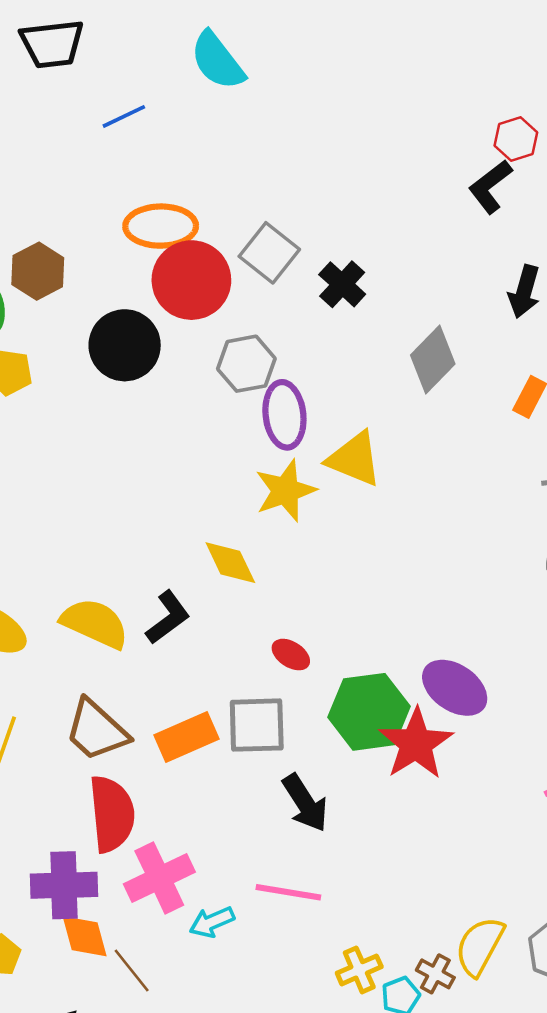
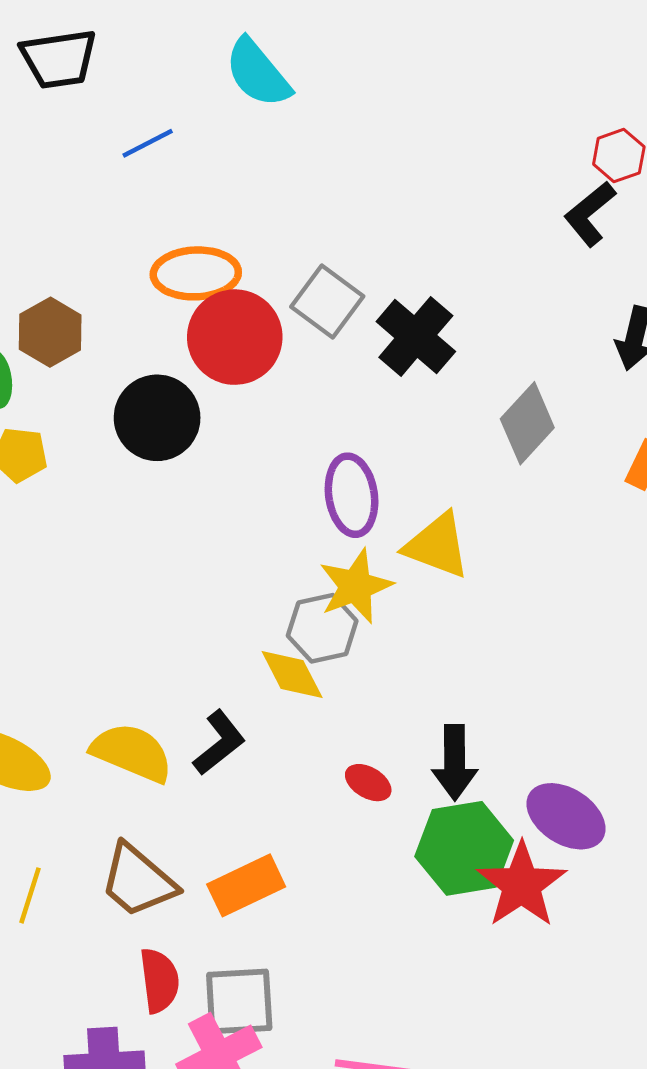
black cross: (342, 284) -> (416, 336), size x1.4
gray hexagon: (246, 364) -> (322, 628), moved
gray square: (257, 725) -> (239, 1001), moved
black arrow: (305, 803) -> (455, 762), moved, turned 34
red semicircle: (112, 814) -> (159, 980), size x0.7

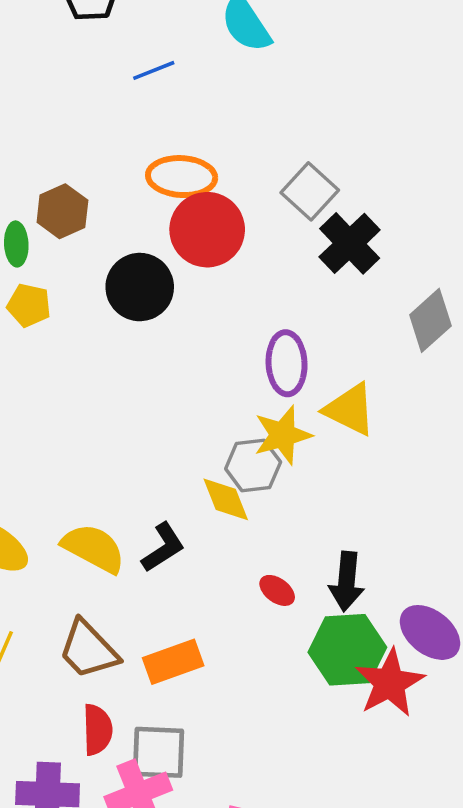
gray square: (327, 301) -> (310, 191), moved

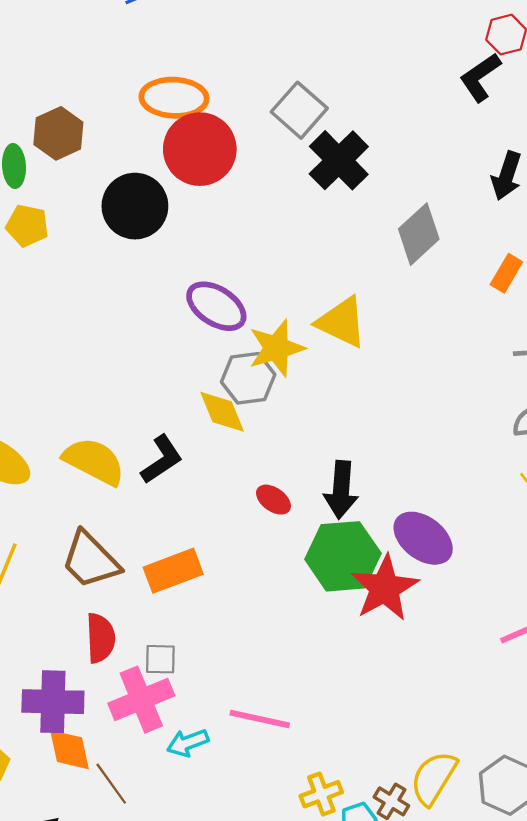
purple ellipse: (287, 363) -> (216, 306), moved, turned -54
gray square: (158, 752) -> (160, 659), size x0.6

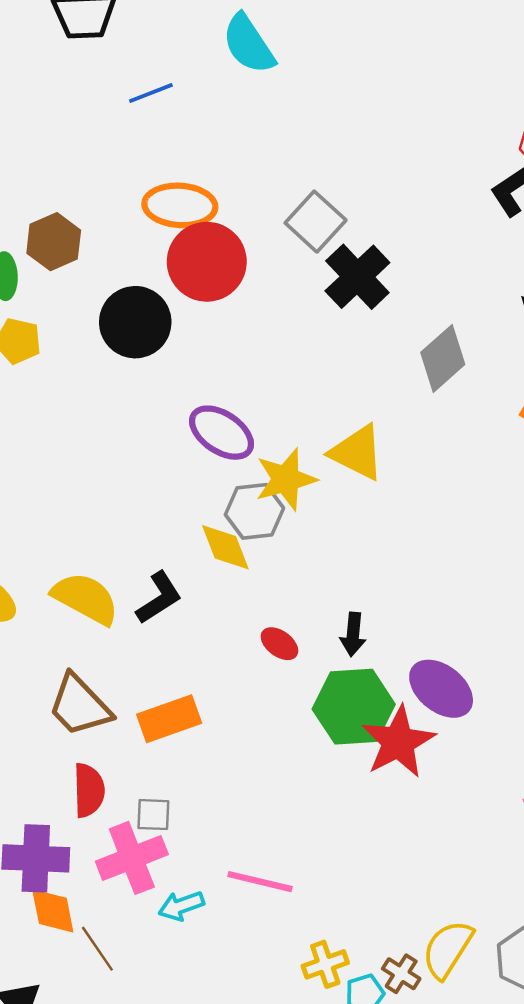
black arrow: (341, 490) -> (353, 634), size x0.7

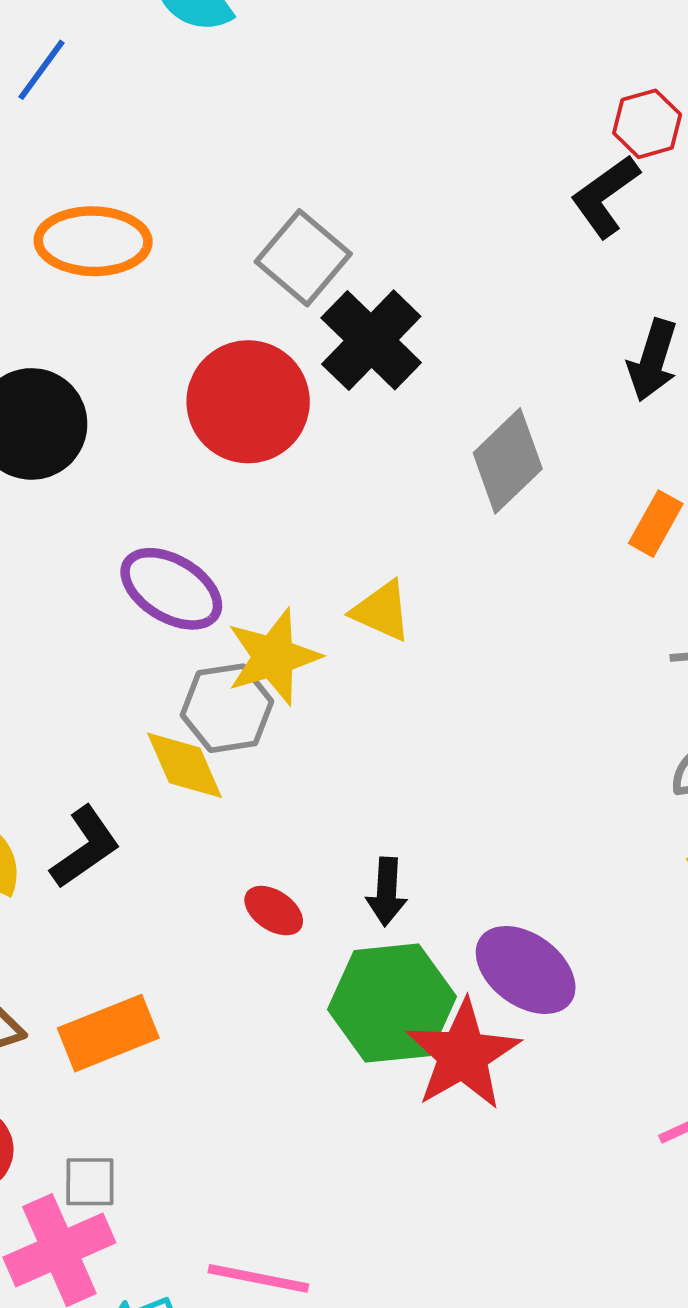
blue line: (151, 93) -> (42, 70), turned -30
red circle: (207, 262) -> (248, 402), moved
yellow triangle: (357, 452) -> (382, 611), size x0.7

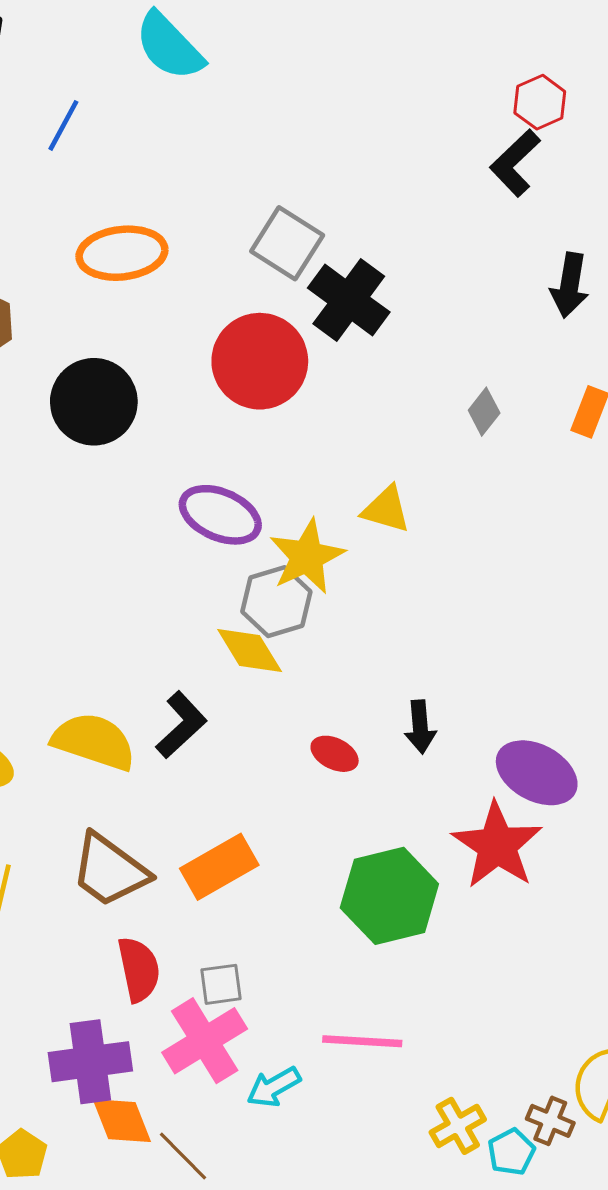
gray diamond: (508, 461) -> (484, 412), moved, size x0.6
green hexagon: (392, 1003) -> (389, 896), moved

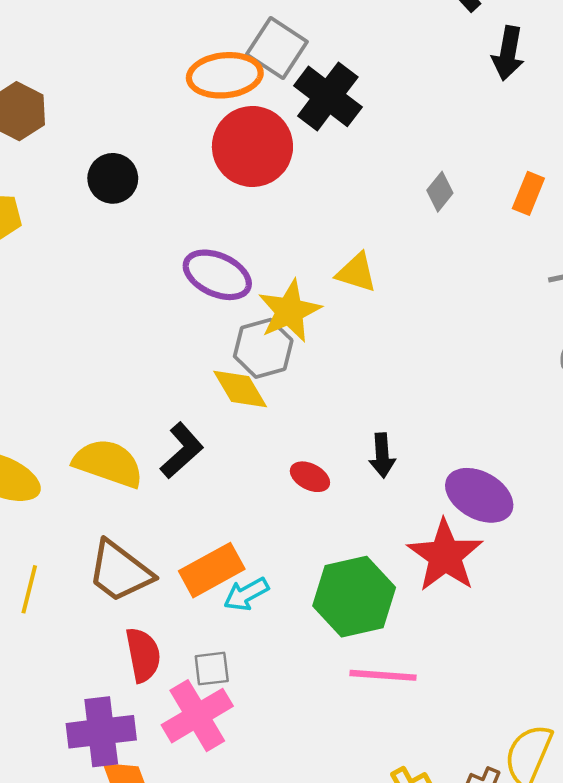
orange ellipse: (122, 253) -> (225, 75), moved
black arrow: (570, 285) -> (508, 53), moved
black circle: (94, 402) -> (113, 178), size x0.7
pink line: (362, 1041) -> (383, 675), moved
cyan arrow: (274, 1087) -> (246, 594), moved

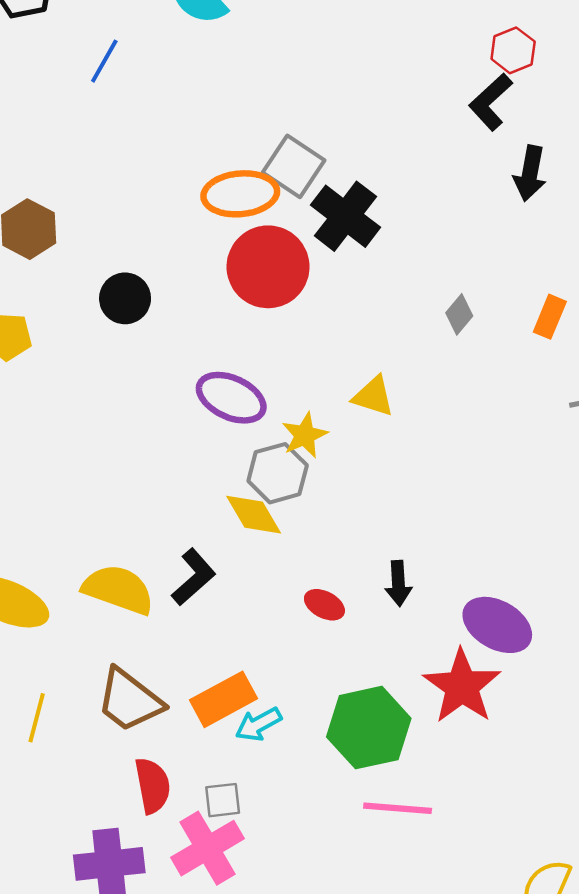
yellow star: (289, 311) -> (305, 435), size x0.7

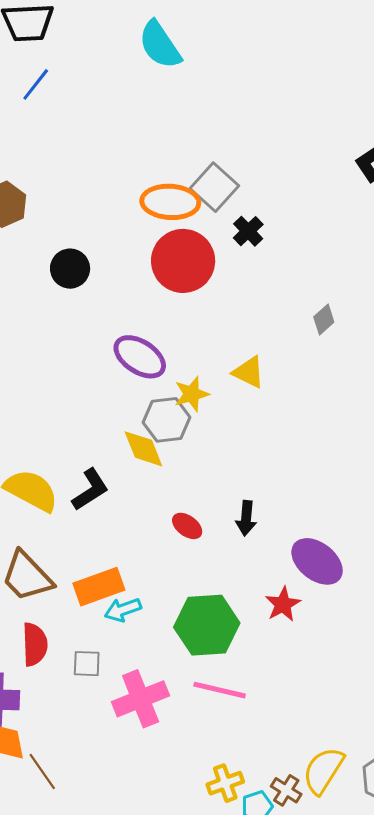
blue line: (104, 61) -> (36, 84), moved
black cross: (345, 216) -> (248, 231), size x0.6
red star: (462, 686) -> (283, 604), size x0.6
pink cross: (208, 848) -> (141, 699), moved

